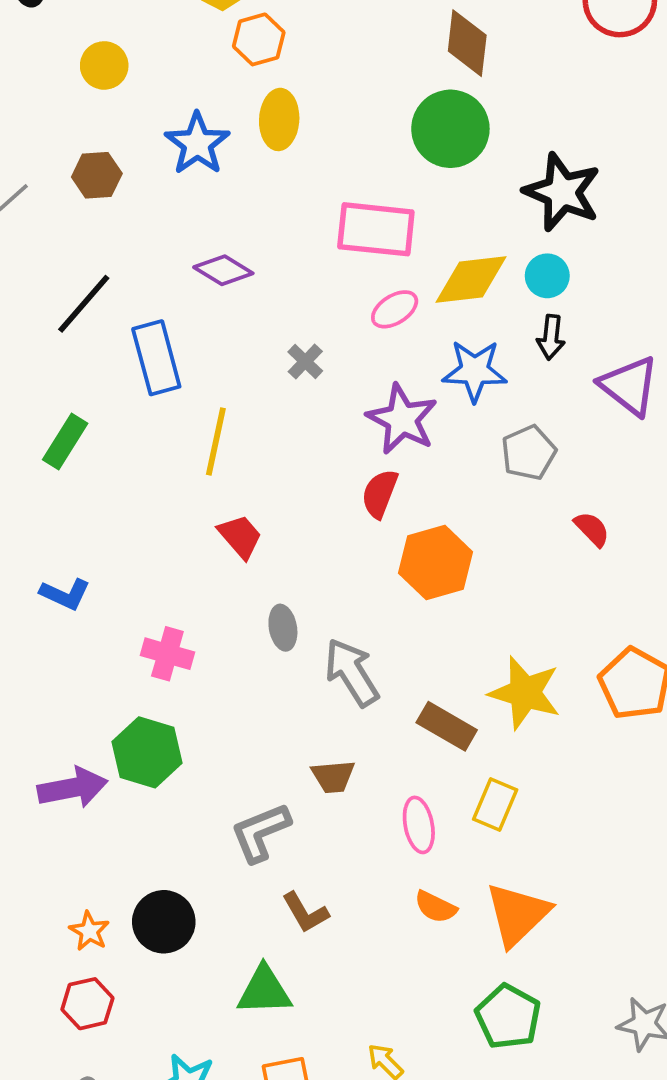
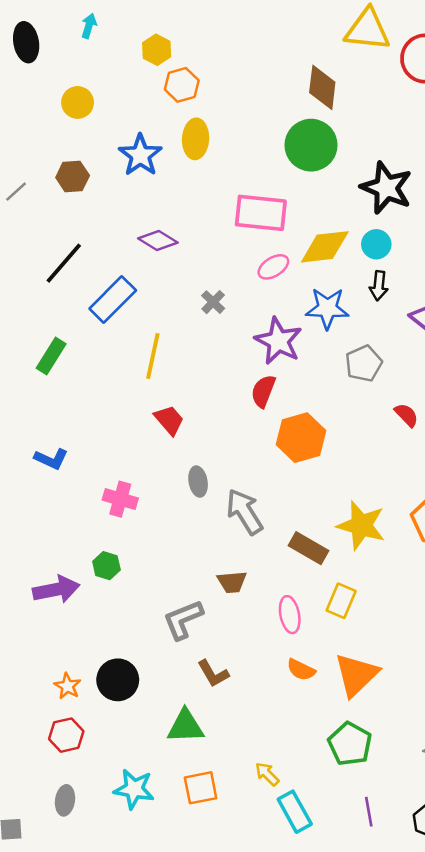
blue rectangle: (156, 358) -> (113, 300), turned 60
green hexagon: (147, 752) -> (106, 566), size x0.6

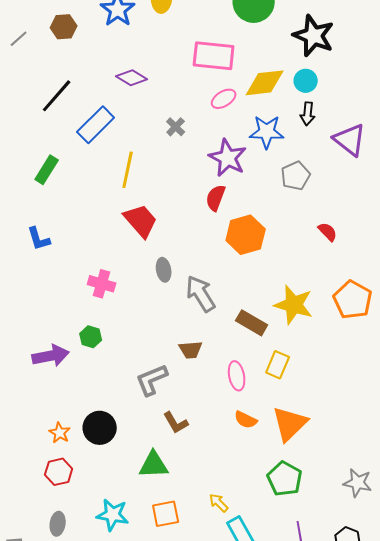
red semicircle: (406, 415) -> (328, 232), moved
red trapezoid: (169, 420) -> (141, 221), size x1.4
blue L-shape: (51, 459) -> (39, 239), moved, turned 48

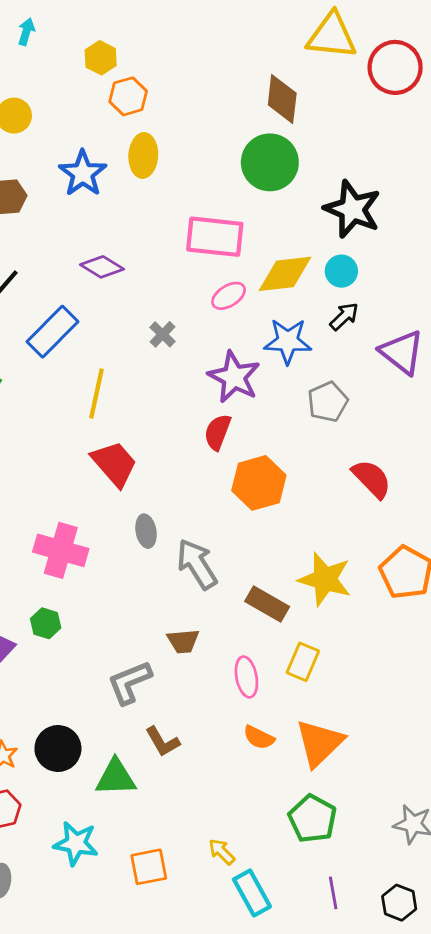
black arrow: (308, 114) -> (344, 316), turned -140
red semicircle: (328, 232) -> (372, 479), size x1.5
pink cross: (102, 284) -> (61, 550), size x1.4
green triangle: (154, 465) -> (116, 777), moved
cyan star: (113, 515) -> (76, 843), moved

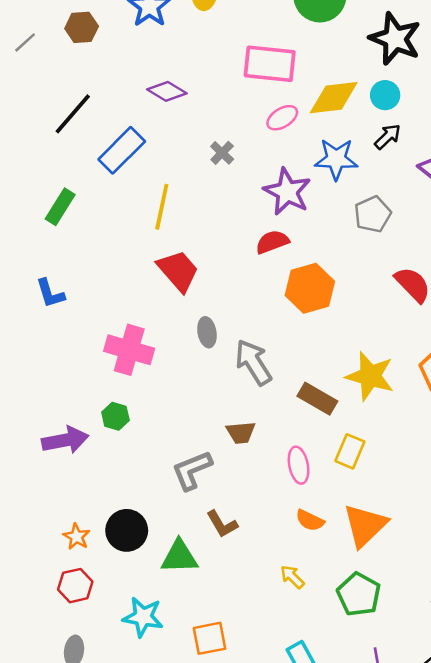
red semicircle: (218, 432) -> (272, 242), turned 48
yellow arrow: (222, 852) -> (292, 577), moved

